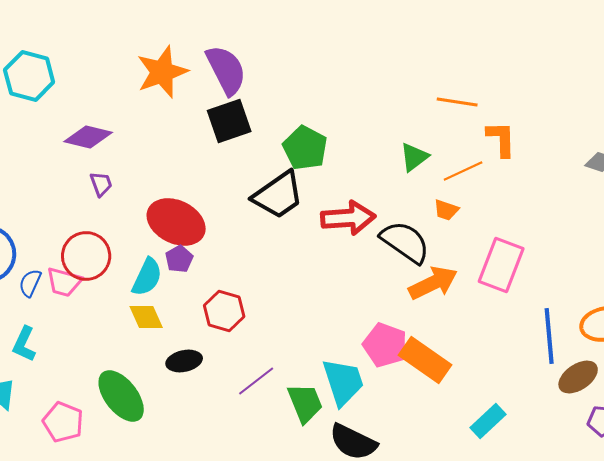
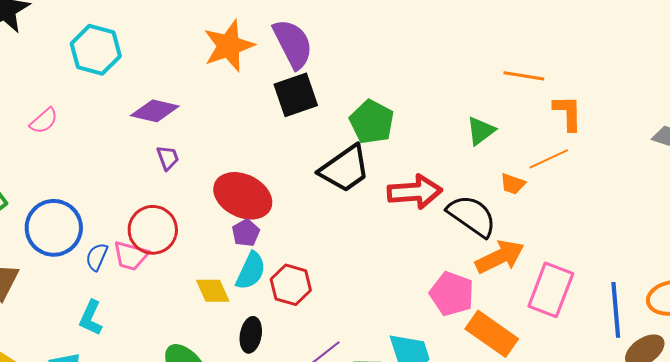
orange line: (463, 171) -> (549, 159), moved
pink rectangle: (501, 265) -> (551, 290), moved
cyan semicircle: (147, 277) -> (251, 271), moved
pink pentagon: (385, 345) -> (452, 294), moved
black ellipse: (184, 361) -> (251, 335), turned -68

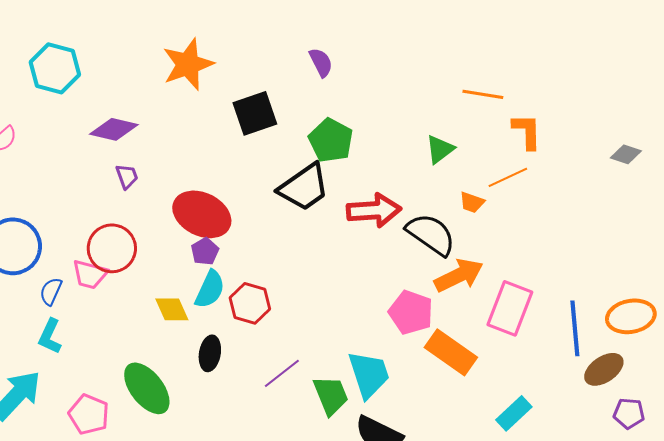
purple semicircle: (293, 44) -> (321, 62), moved, size x0.6
blue semicircle: (97, 257) -> (51, 291), moved

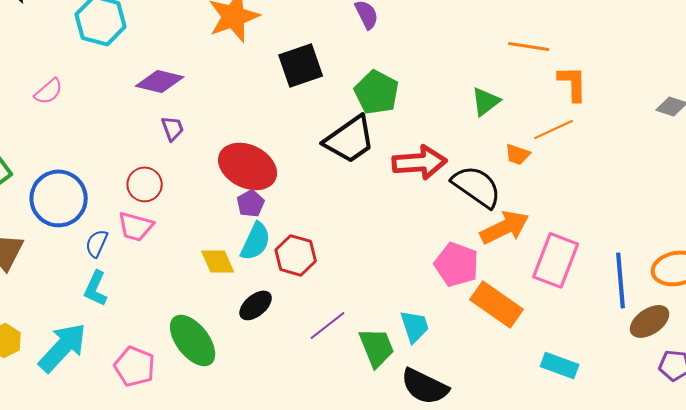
red circle: (112, 248) -> (145, 184), moved, size x0.7
black ellipse: (210, 353) -> (256, 305), turned 40
cyan trapezoid: (369, 374) -> (415, 326), size x0.7
cyan rectangle: (514, 413) -> (560, 365), turned 63

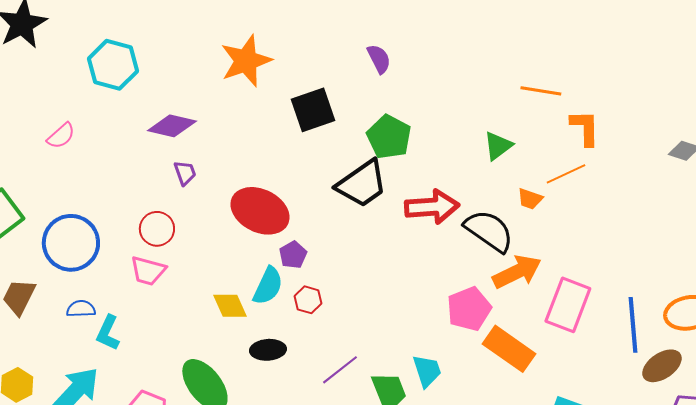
purple pentagon: (251, 203) -> (293, 255), moved
blue semicircle: (97, 243) -> (81, 309), moved, turned 64
red hexagon: (296, 255) -> (308, 300), size x0.7
pink pentagon: (457, 264) -> (469, 309), turned 30
black ellipse: (256, 305) -> (268, 350), turned 36

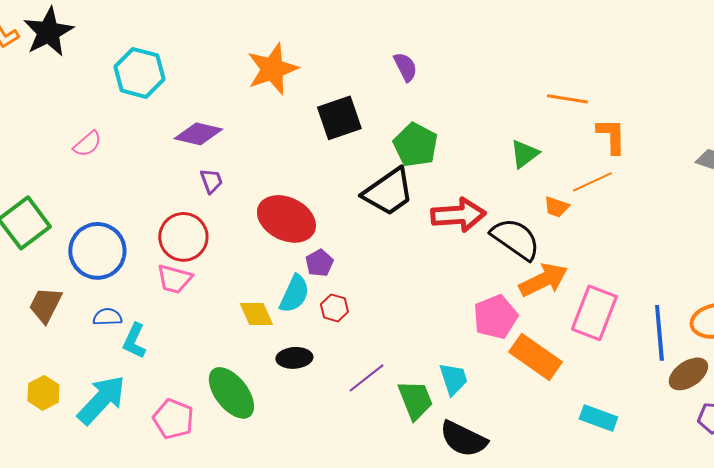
red circle: (157, 229) -> (183, 237), size x1.4

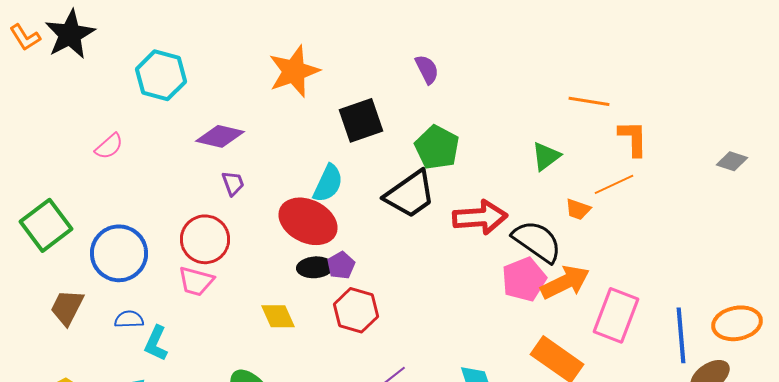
cyan semicircle: (294, 294) -> (328, 183), moved
red hexagon: (334, 308) -> (356, 310), size x1.6
pink pentagon: (495, 317) -> (524, 279), moved
black ellipse: (294, 358) -> (315, 267), moved

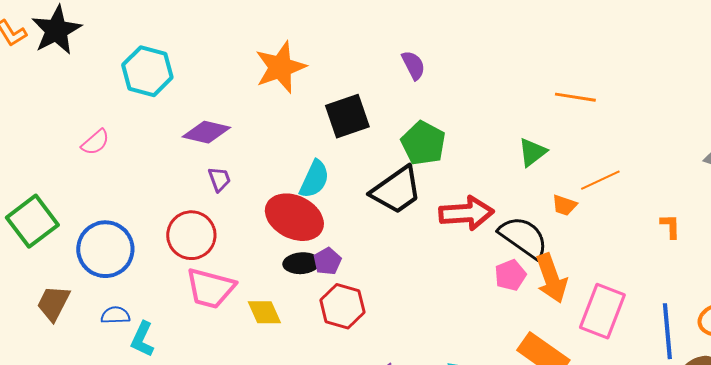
orange L-shape: (633, 138) -> (670, 226), moved, size x0.7
pink pentagon: (524, 279) -> (510, 275), size x0.7
pink trapezoid: (196, 281) -> (210, 288), moved, size x1.4
orange arrow: (565, 282) -> (551, 278), turned 96

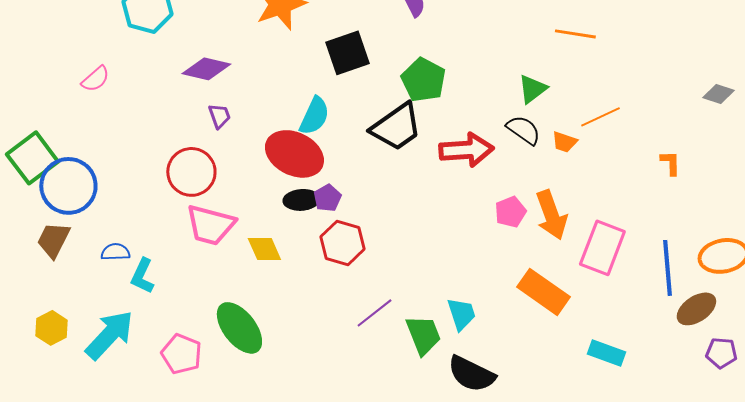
black semicircle: (523, 237) -> (523, 130), moved, size x0.7
blue circle: (105, 249) -> (68, 186), moved

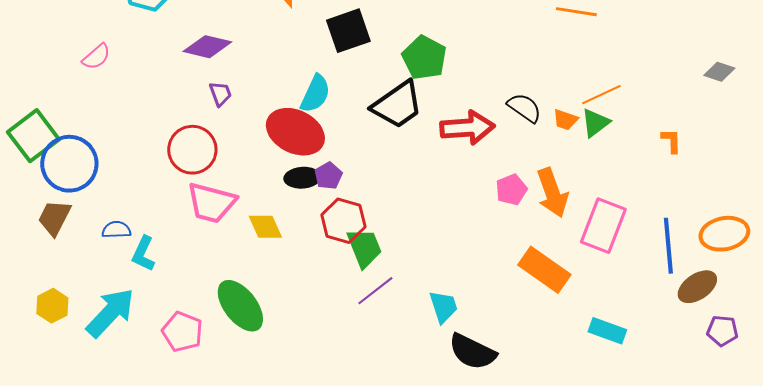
green triangle: (532, 89) -> (595, 123), moved
cyan trapezoid: (461, 314) -> (443, 307), moved
green trapezoid: (423, 335) -> (364, 248), moved

